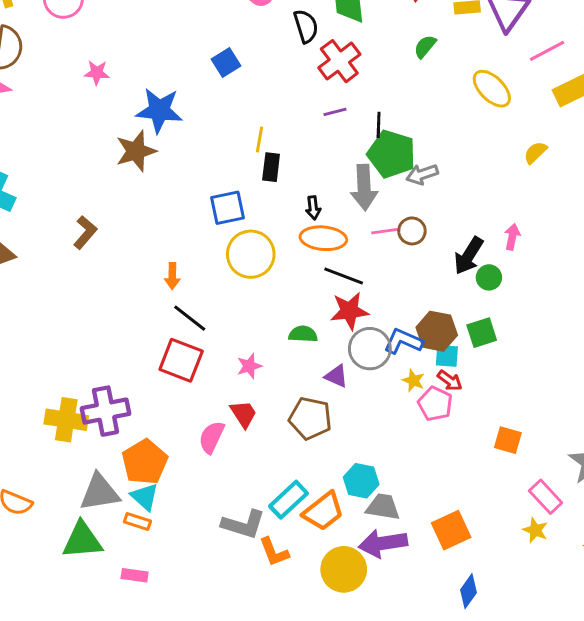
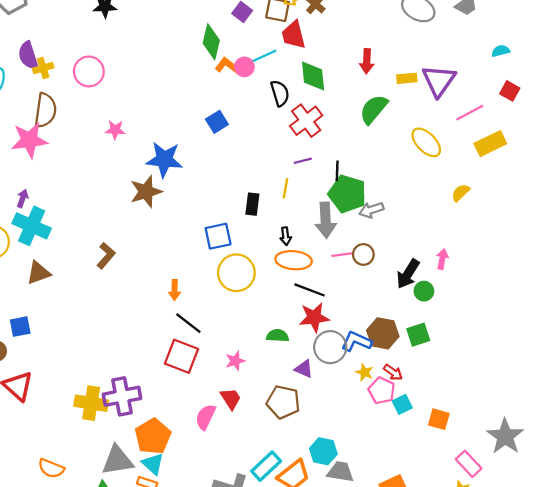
green semicircle: (425, 47) -> (374, 109), size x1.6
yellow line: (259, 139) -> (286, 188), moved
cyan square: (447, 356) -> (402, 404), moved, turned -30

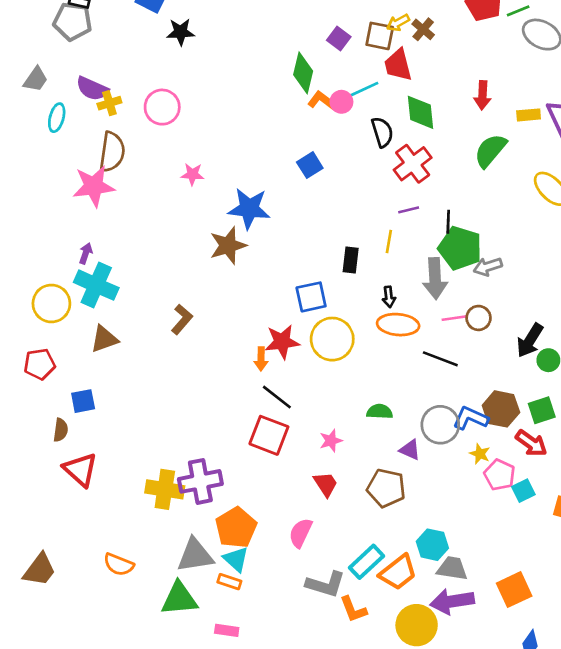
purple semicircle: (28, 55) -> (92, 89), turned -48
black line: (310, 290) -> (440, 359), moved
red star: (314, 317) -> (282, 342), moved
red arrow: (393, 372) -> (531, 443), moved, size x1.4
pink semicircle: (206, 417) -> (301, 533), moved

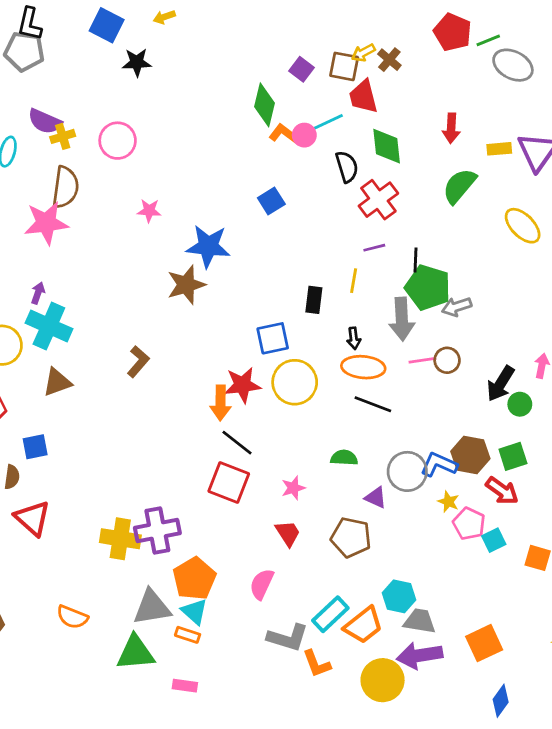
orange arrow: (261, 359) -> (221, 403), size x1.4
black line: (440, 359) -> (373, 404), moved

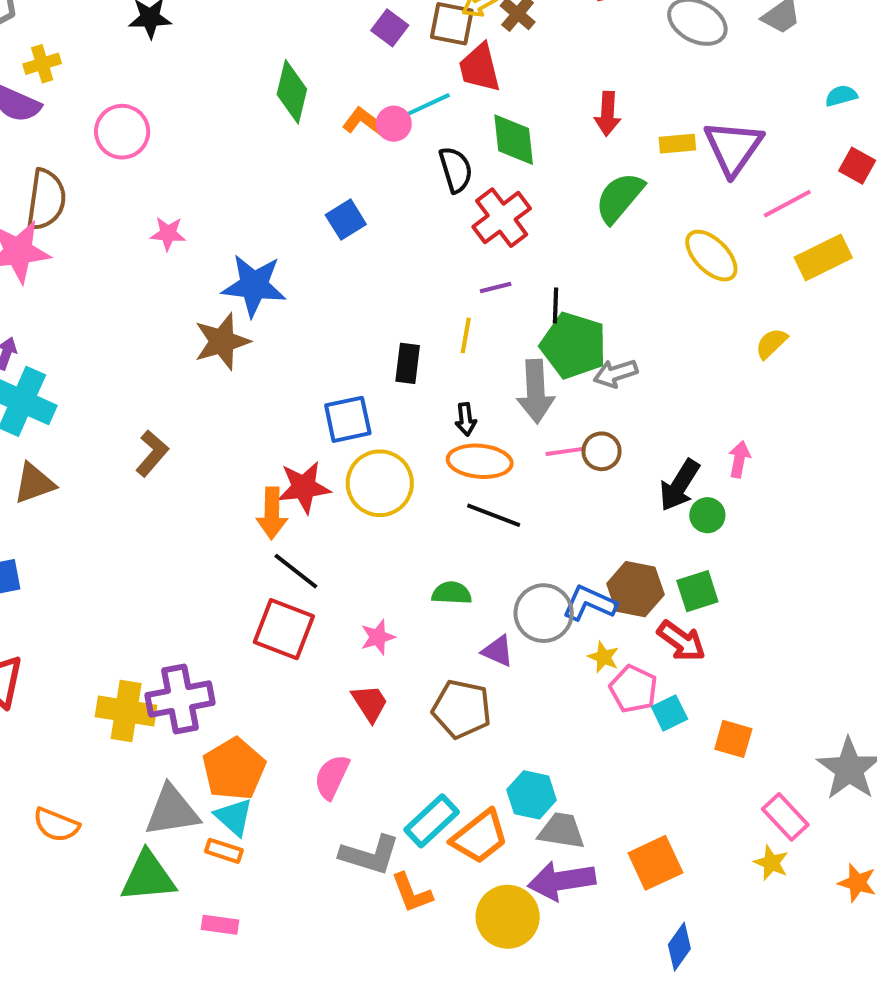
green diamond: (264, 105) -> (292, 92), moved
yellow cross: (63, 136) -> (42, 64), moved

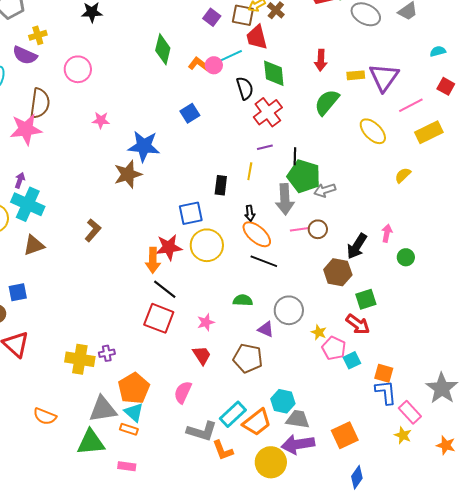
orange ellipse: (480, 461) -> (257, 234), turned 36
green circle: (707, 515) -> (406, 257), moved
brown hexagon: (635, 589) -> (338, 272), moved
blue L-shape: (590, 603) -> (386, 392), moved, turned 60
purple cross: (180, 699) -> (107, 353), size x0.5

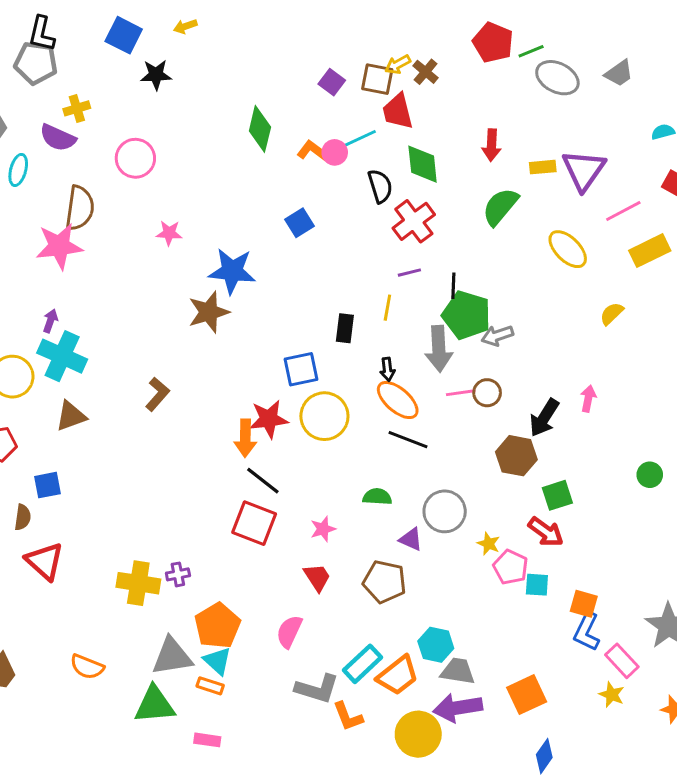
green circle: (406, 257) -> (650, 475), moved
cyan square: (352, 360) -> (537, 585), turned 30
blue L-shape: (386, 392) -> (587, 632), turned -148

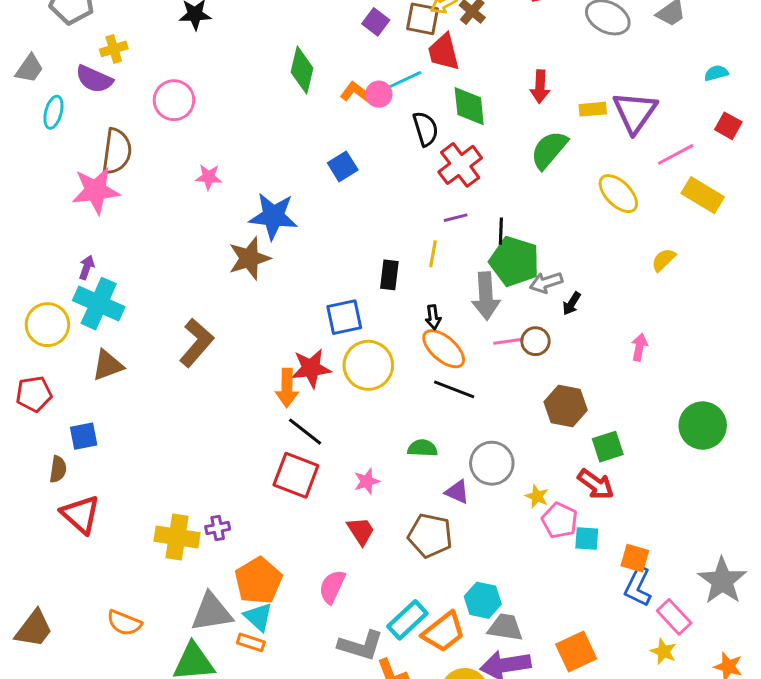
yellow rectangle: (650, 251) -> (703, 195), turned 57
brown L-shape: (157, 394) -> (197, 343), size x1.4
black arrow: (544, 418) -> (572, 304), moved, size x0.6
green circle: (650, 475) -> (703, 426), size x1.8

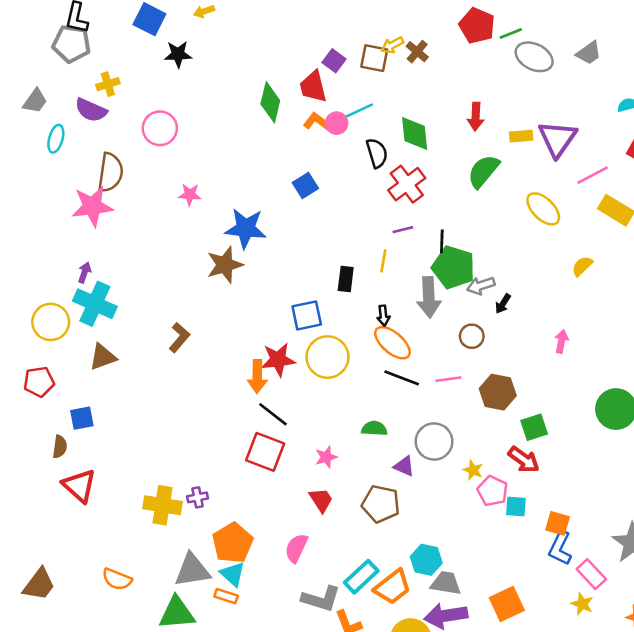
red trapezoid: (444, 52) -> (313, 87), moved
pink line: (508, 341) -> (448, 379), moved
brown L-shape: (197, 343) -> (179, 338), size x0.7

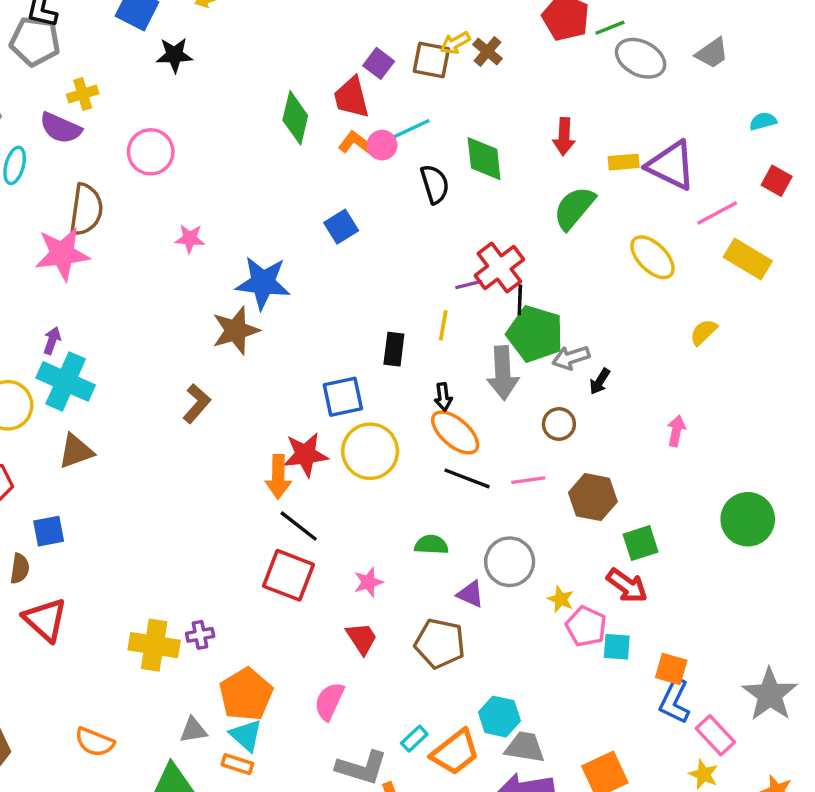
purple triangle: (558, 139) -> (671, 165), turned -39
red cross: (407, 184) -> (499, 267), moved
brown L-shape: (179, 338) -> (197, 404), moved
gray triangle: (192, 570) -> (193, 730), size x0.6
cyan rectangle: (361, 577) -> (414, 739), size x0.6

